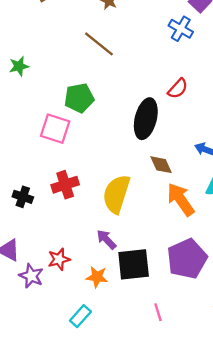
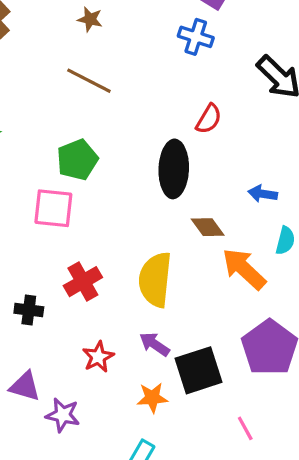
red star: (59, 259) -> (98, 357), moved

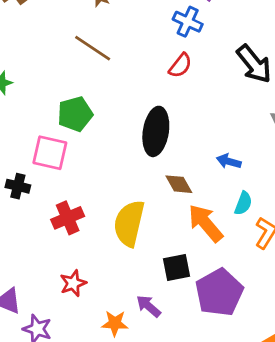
red semicircle: (209, 119) -> (180, 65), moved
black cross: (29, 310) -> (18, 186), moved
purple arrow: (155, 344) -> (149, 306), moved
black square: (198, 370) -> (176, 267), moved, size x0.7

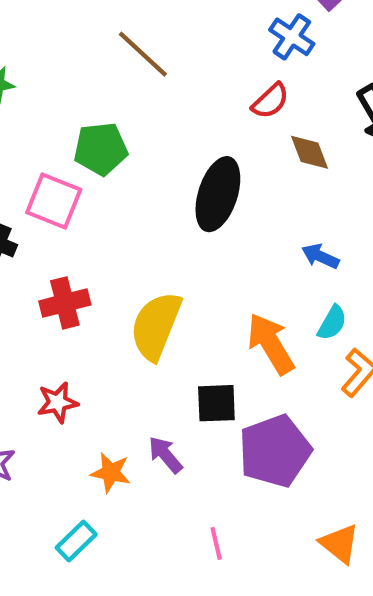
brown diamond: (179, 184) -> (309, 152), moved

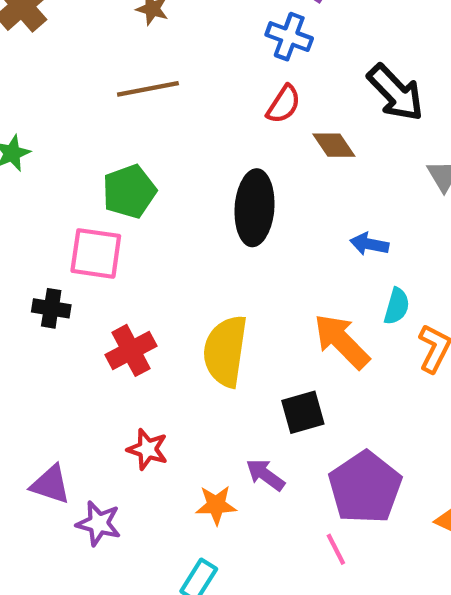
brown line: (143, 54) -> (148, 89), turned -40
red star: (58, 402) -> (147, 449), turned -30
purple pentagon: (275, 451) -> (365, 488), moved

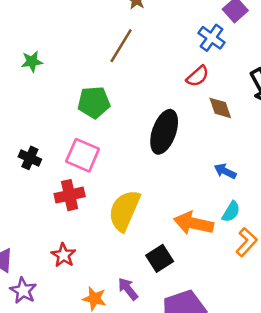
brown line: (148, 89) -> (121, 46), turned -63
pink square: (96, 253) -> (83, 155), moved
orange arrow: (342, 341) -> (194, 223), turned -48
black square: (303, 412) -> (160, 258), turned -32

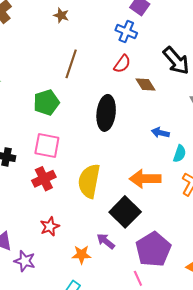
brown line: (121, 46) -> (71, 64), moved
cyan semicircle: (231, 212) -> (180, 154), moved
red star: (63, 255) -> (50, 226), turned 30
black square: (160, 258) -> (125, 212), size x1.4

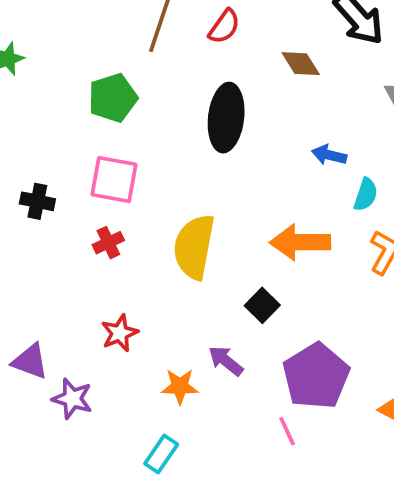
red semicircle: (122, 64) -> (224, 26), moved
red cross: (44, 179) -> (108, 243), size x0.7
black square: (125, 212) -> (262, 305), size x0.6

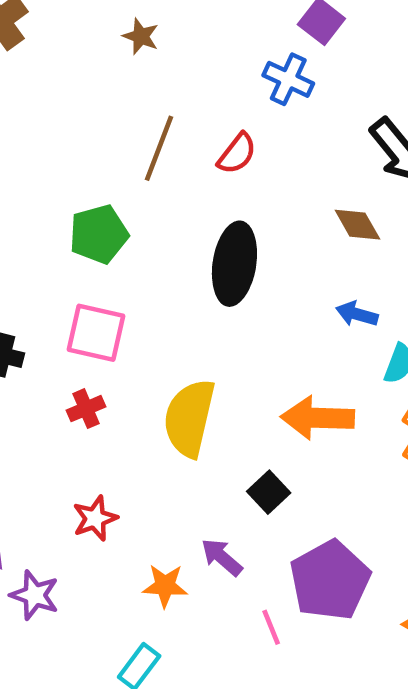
brown diamond: (301, 64) -> (357, 225), moved
pink line: (287, 431) -> (271, 627), moved

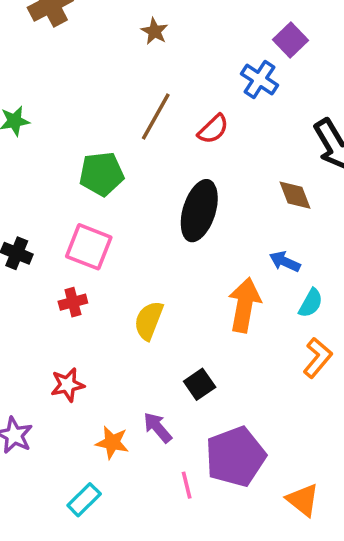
yellow semicircle: (189, 418) -> (149, 320), size x0.7
orange arrow: (318, 418) -> (244, 305), moved, turned 90

